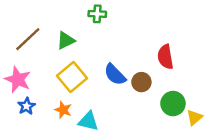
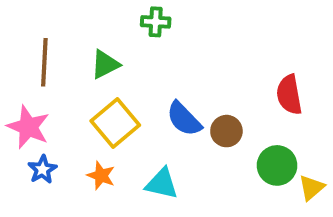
brown line: (28, 39) -> (44, 62), turned -44
red semicircle: (165, 57) -> (289, 95), moved
cyan triangle: (88, 121) -> (162, 184), moved

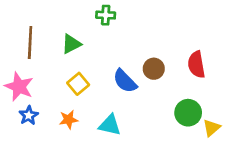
yellow square: (115, 123) -> (78, 84), size x0.7
brown circle: (226, 131) -> (154, 69), moved
orange star: (101, 176) -> (69, 120), turned -30

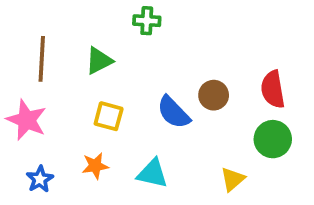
yellow square: (78, 84) -> (109, 116), turned -35
green circle: (188, 113) -> (273, 139), moved
blue star: (29, 115) -> (40, 179), moved
yellow triangle: (211, 128) -> (233, 179), moved

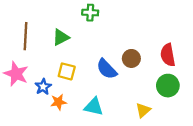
blue star: (40, 179) -> (43, 87), moved

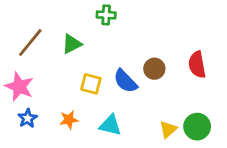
brown line: (25, 36) -> (30, 43), turned 36
yellow square: (67, 71) -> (91, 84), moved
green circle: (168, 86) -> (197, 127), moved
blue star: (43, 87) -> (28, 118), moved

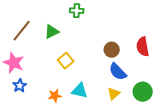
blue semicircle: (125, 81) -> (118, 72), moved
yellow square: (91, 84) -> (66, 61), turned 35
orange star: (69, 120) -> (55, 96), moved
yellow triangle: (168, 129) -> (114, 94), moved

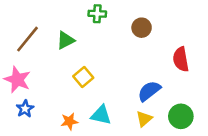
brown circle: (112, 50) -> (142, 28), moved
blue semicircle: (118, 72) -> (149, 91), turned 96

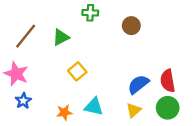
red semicircle: (181, 59) -> (168, 81), moved

